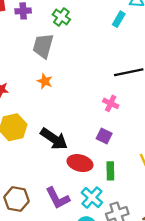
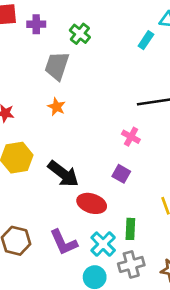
green rectangle: (110, 171) -> (130, 229), moved

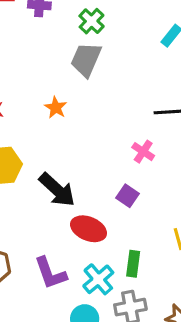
gray trapezoid: (57, 66) -> (86, 59), moved

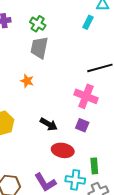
pink cross: (143, 152) -> (86, 96), size x1.6
black arrow: (57, 190) -> (49, 124), moved, size x0.7
cyan cross: (98, 279) -> (75, 180), turned -30

